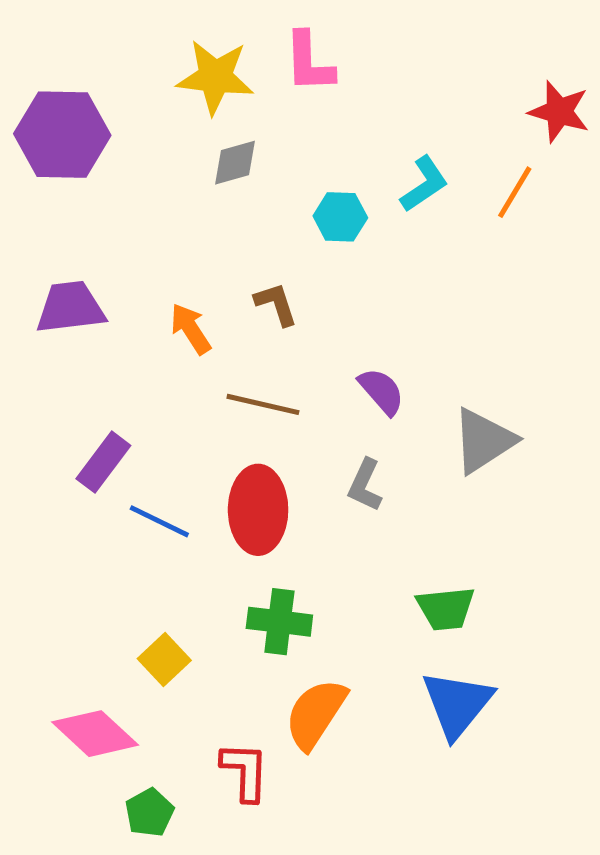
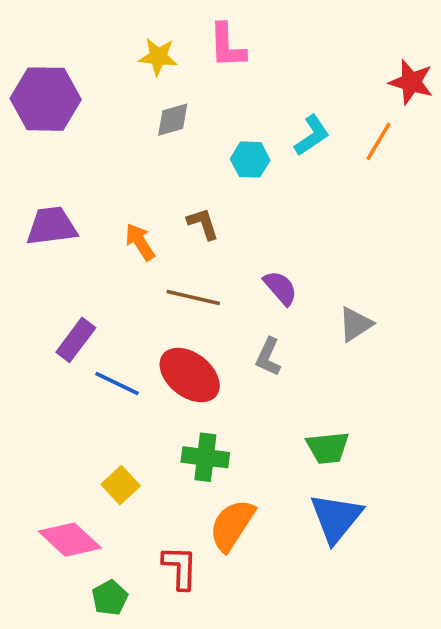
yellow star: (215, 77) -> (158, 57), size x0.7
gray triangle: (483, 441) -> (355, 324), size x0.7
red ellipse: (258, 510) -> (190, 375), turned -52

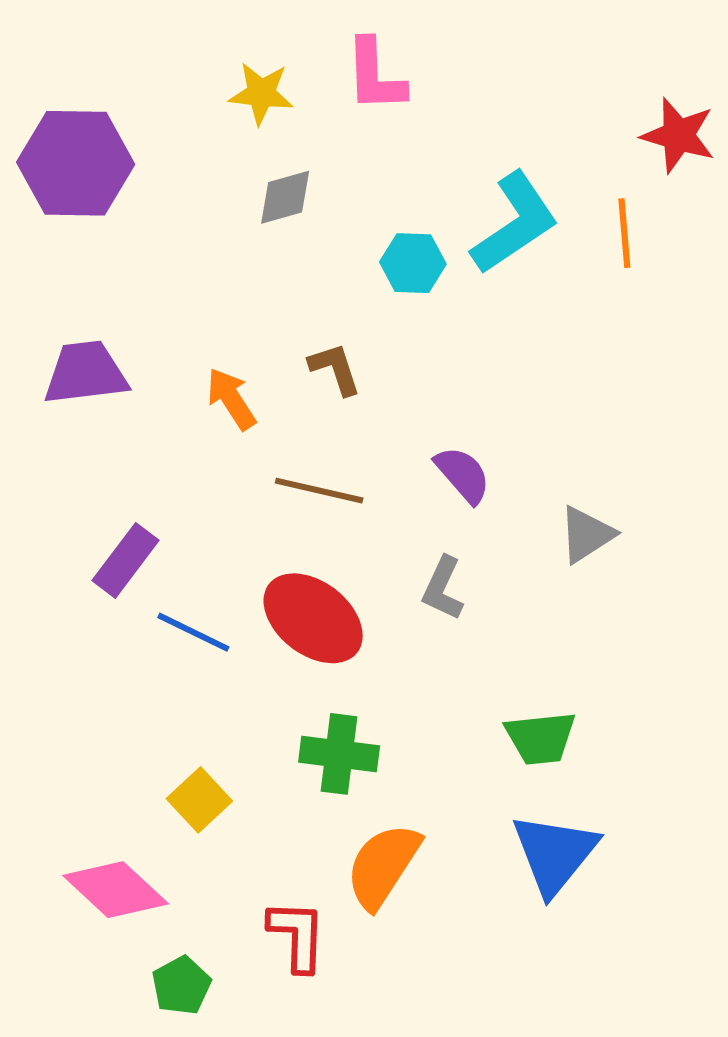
cyan L-shape: (312, 135) -> (515, 223), size x1.5
orange line: (378, 141) -> (624, 233), turned -36

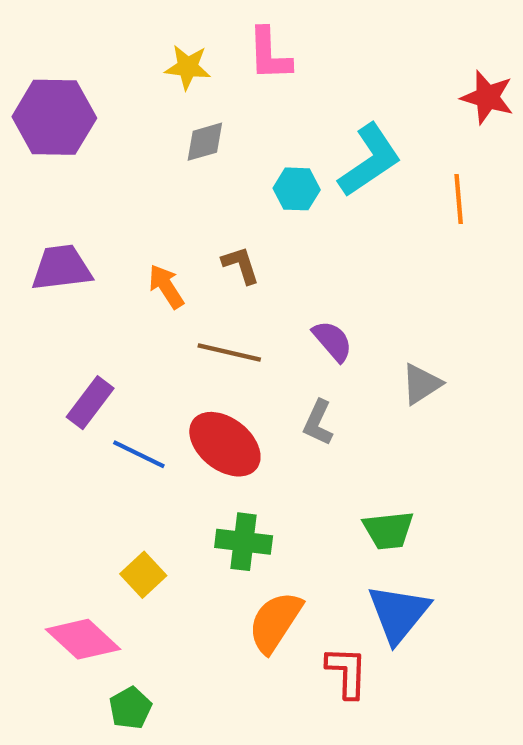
orange line: (624, 233) -> (459, 199), moved
red L-shape: (297, 936) -> (347, 672), moved

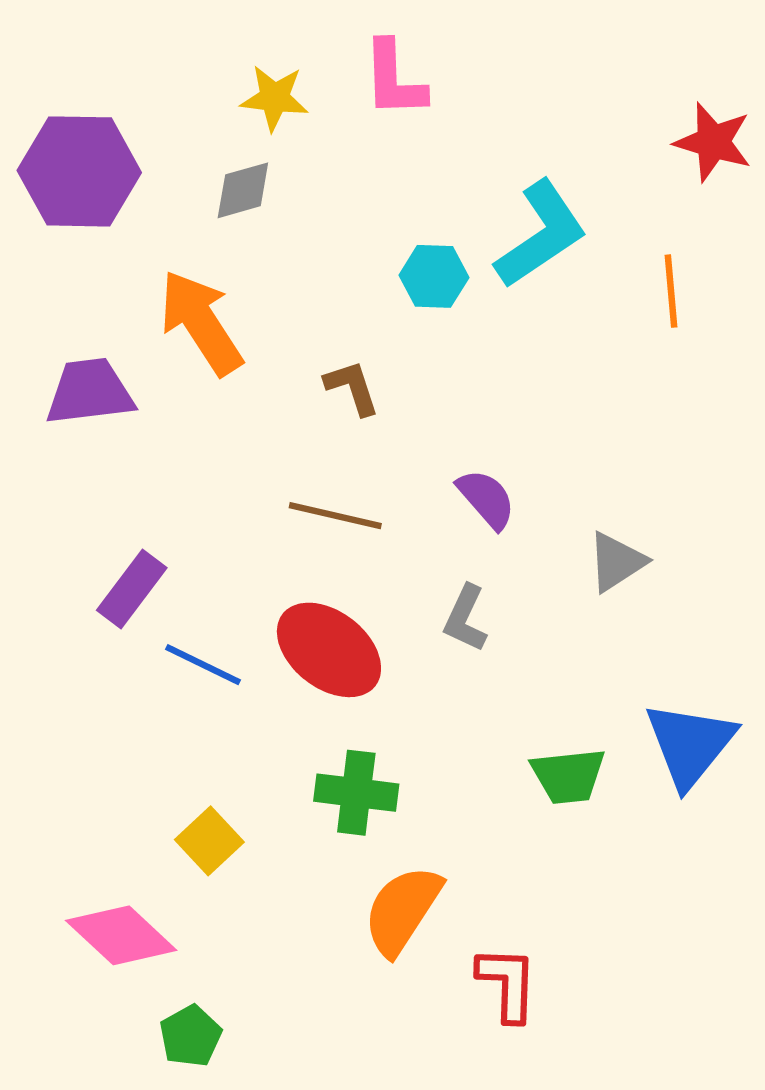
gray diamond: (205, 142) -> (243, 190), moved
orange arrow: (166, 286) -> (201, 323), moved, size x1.6
blue triangle: (398, 613) -> (690, 744), moved

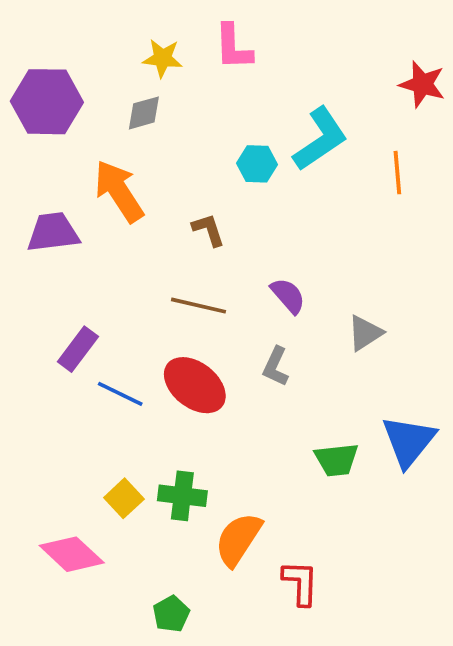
green cross: (356, 793) -> (182, 496), moved
green pentagon: (190, 1036) -> (171, 614), moved

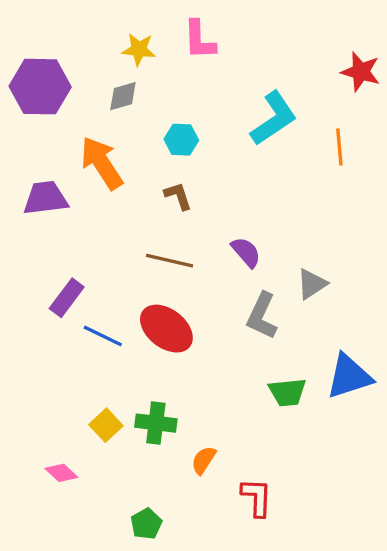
cyan hexagon: (257, 164) -> (181, 140), moved
gray L-shape: (276, 367) -> (262, 316), moved, size x1.4
blue triangle: (409, 441) -> (349, 376), turned 33
orange semicircle: (238, 539) -> (204, 460), size x0.6
pink diamond: (72, 554) -> (61, 473), size x0.6

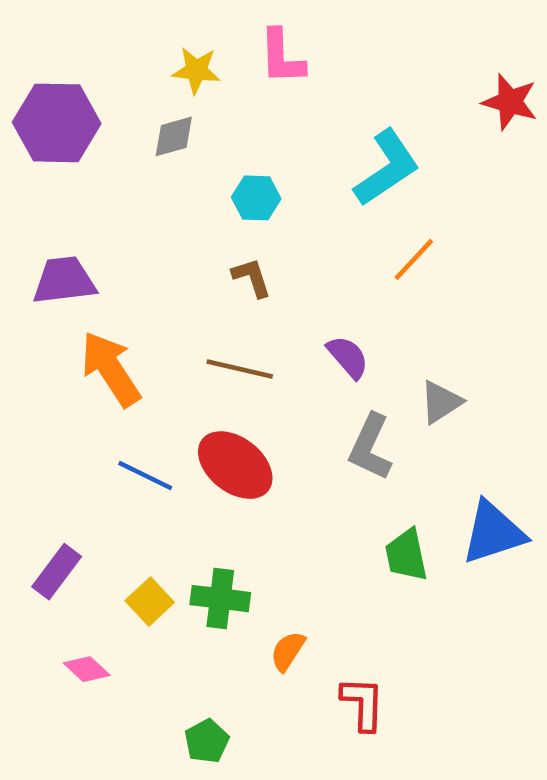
orange line: (339, 147) -> (414, 259), moved, turned 48
orange arrow: (102, 163) -> (111, 369), moved
purple rectangle: (67, 298) -> (57, 572), moved
green trapezoid: (287, 392) -> (406, 555), turned 84

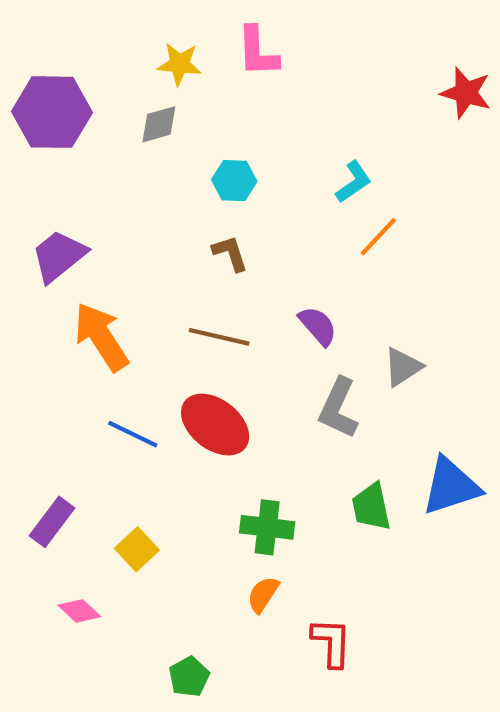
cyan L-shape: (387, 168) -> (353, 182), moved, size x0.6
purple trapezoid: (64, 280) -> (59, 256), turned -32
green cross: (220, 599) -> (267, 527), moved

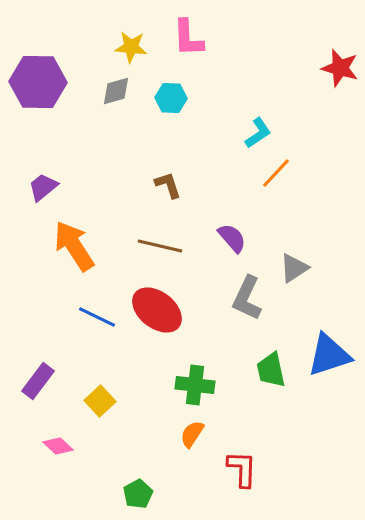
cyan hexagon: (234, 181) -> (171, 98), moved
purple trapezoid: (59, 256) -> (43, 187), size x0.7

